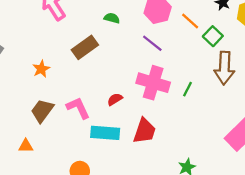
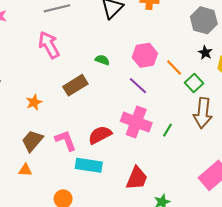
red semicircle: (115, 99) -> (100, 135), size x1.6
red trapezoid: (144, 131) -> (137, 178), moved
orange triangle: (26, 146) -> (25, 170), moved

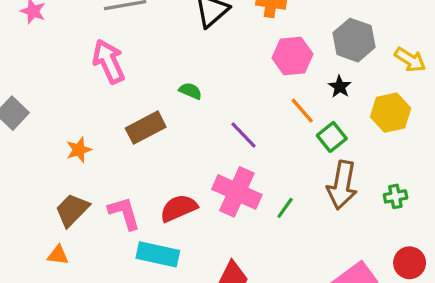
black star: (205, 53) -> (340, 87), moved
pink hexagon: (145, 55) -> (292, 56), moved

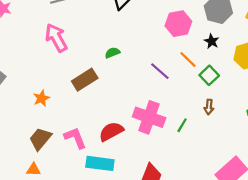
green semicircle: (190, 91) -> (112, 53), turned -40
purple line: (244, 135) -> (160, 71), moved
brown arrow: (342, 185) -> (209, 107), moved, size x0.5

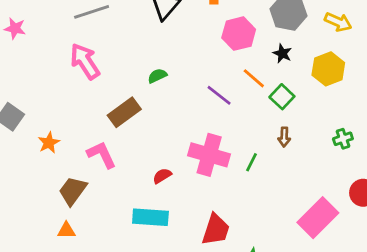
orange star: (41, 98) -> (49, 143), moved
red semicircle: (111, 131) -> (162, 176), size x0.6
pink L-shape: (75, 138) -> (102, 155), moved

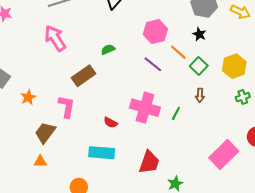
pink hexagon: (239, 34) -> (155, 32), moved
yellow hexagon: (328, 69) -> (234, 66), moved
pink L-shape: (102, 155) -> (67, 107), turned 35
red semicircle: (162, 176) -> (111, 123), turned -120

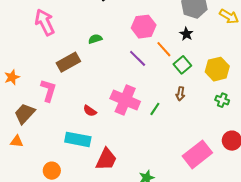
green cross: (243, 97) -> (222, 100), turned 32
red trapezoid: (149, 162) -> (106, 159), moved

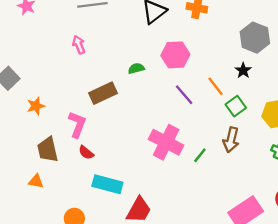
pink arrow: (45, 22) -> (79, 45), size x0.6
pink hexagon: (144, 27) -> (175, 55), moved
brown arrow: (180, 94) -> (231, 140), size x1.5
red semicircle: (90, 111) -> (86, 153), moved
brown trapezoid: (25, 114) -> (48, 150), turned -60

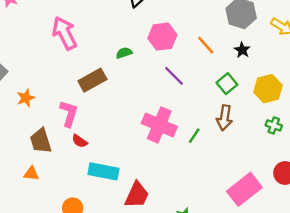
pink arrow: (79, 45) -> (65, 33), size x1.8
black star: (243, 70) -> (242, 50), moved
orange line: (216, 86) -> (206, 45), moved

